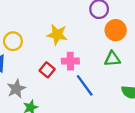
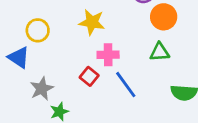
red square: (47, 70) -> (89, 76), moved

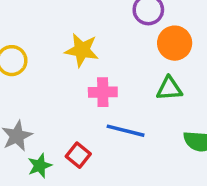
red square: (89, 76) -> (78, 155), moved
blue line: (126, 85) -> (126, 131), turned -40

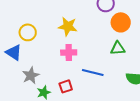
pink cross: (103, 92) -> (69, 52), moved
red square: (78, 155) -> (66, 86), turned 32

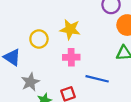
yellow circle: (28, 32) -> (39, 39), moved

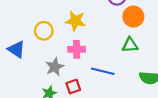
gray star: (30, 82) -> (55, 67), moved

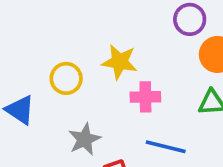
pink cross: (77, 49) -> (145, 97), moved

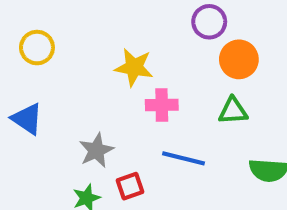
yellow circle: (66, 78) -> (37, 48), moved

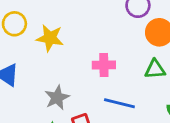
yellow star: (134, 67) -> (50, 38), moved

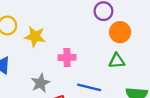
pink cross: (104, 65) -> (67, 58), moved

